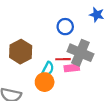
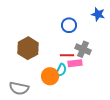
gray cross: (80, 53) -> (83, 49), size x0.7
cyan semicircle: (48, 69) -> (61, 70), moved

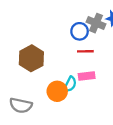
gray cross: (83, 49) -> (96, 23), moved
red line: (67, 55) -> (85, 51), moved

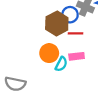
brown hexagon: (31, 58) -> (57, 23), moved
orange circle: (57, 91) -> (49, 53), moved

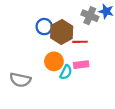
blue circle: (70, 15) -> (44, 27), moved
gray semicircle: (15, 84) -> (20, 80), moved

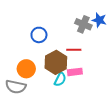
brown hexagon: (62, 32) -> (56, 62), moved
orange circle: (54, 61) -> (26, 69), moved

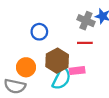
red line: (74, 50) -> (85, 43), moved
cyan semicircle: (60, 79) -> (62, 78), size x1.5

